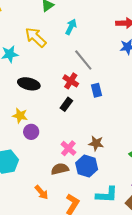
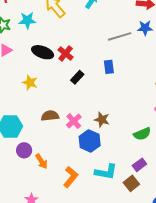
gray line: (83, 60) -> (120, 36), moved, turned -75
red cross: (71, 81) -> (66, 53), moved
purple circle: (31, 132) -> (24, 150), moved
brown semicircle: (60, 169) -> (50, 116), moved

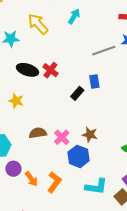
black rectangle: (77, 77) -> (77, 93), moved
orange L-shape: (71, 177) -> (54, 182), moved

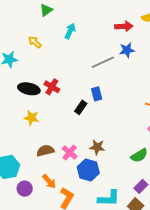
yellow arrow: (38, 24) -> (35, 42), size x0.6
yellow star: (16, 101) -> (31, 118), moved
orange arrow: (31, 179) -> (49, 181), moved

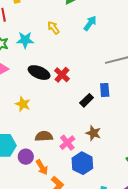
yellow star: (31, 118) -> (23, 104), moved
brown star: (97, 147) -> (93, 133), moved
purple circle: (25, 189) -> (26, 157), moved

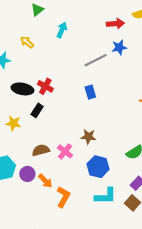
black rectangle: (87, 100) -> (37, 110), moved
blue hexagon: (82, 163) -> (98, 167), moved

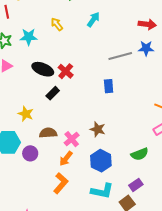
yellow star: (13, 123) -> (26, 114), moved
orange arrow: (45, 181) -> (66, 159), moved, turned 70

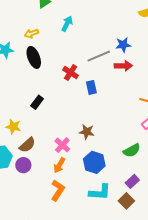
yellow arrow: (57, 24) -> (31, 34), turned -64
red arrow: (147, 24) -> (123, 66), moved
black ellipse: (43, 69) -> (34, 57), moved, turned 55
red cross: (66, 71) -> (71, 73), moved
brown semicircle: (48, 133) -> (27, 145), moved, turned 150

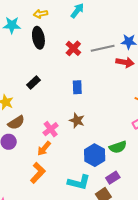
red cross: (71, 73) -> (73, 48), moved
blue rectangle: (91, 87) -> (77, 87), moved
blue hexagon: (94, 162) -> (95, 155), moved

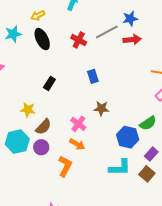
orange arrow: (44, 148) -> (77, 144), turned -84
orange L-shape: (38, 173) -> (65, 166), moved

